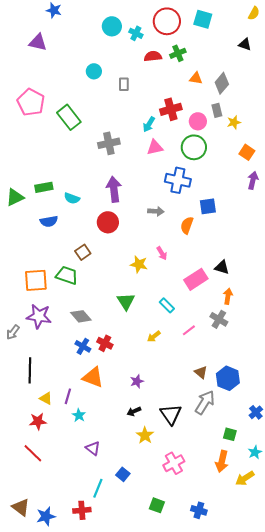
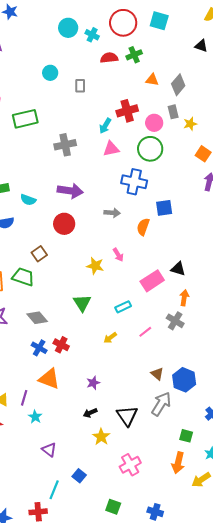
green rectangle: (69, 117) -> (25, 119), turned -65
purple arrow: (114, 189) -> (70, 191), turned 105
cyan rectangle: (167, 305) -> (123, 307), turned -70

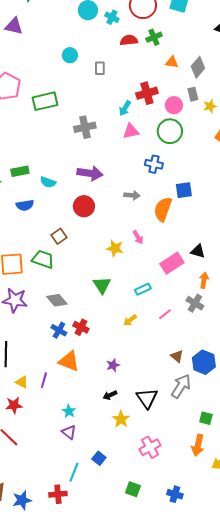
blue cross: (134, 182) -> (154, 164), size x0.7
orange semicircle: (143, 227) -> (163, 209), size x1.4
cyan star: (35, 417) -> (69, 411), moved

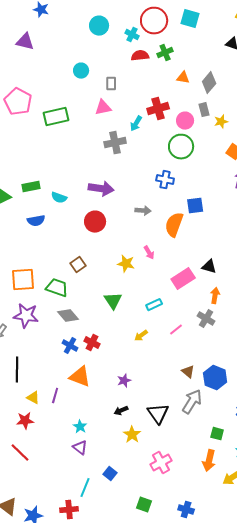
cyan cross: (112, 17) -> (132, 35), moved
gray cross: (85, 127) -> (115, 143), moved
pink triangle: (131, 131) -> (103, 108), moved
brown square: (59, 236) -> (78, 265), moved
green trapezoid: (43, 259) -> (57, 288), moved

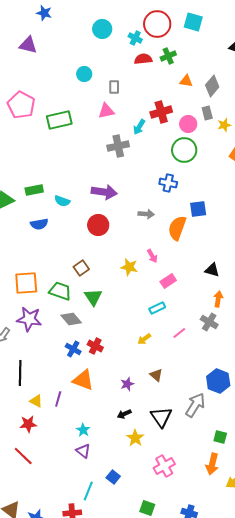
pink rectangle: (183, 279) -> (168, 281), moved, size x0.7
green triangle: (113, 301) -> (93, 297), moved
brown triangle: (188, 372) -> (156, 375), moved

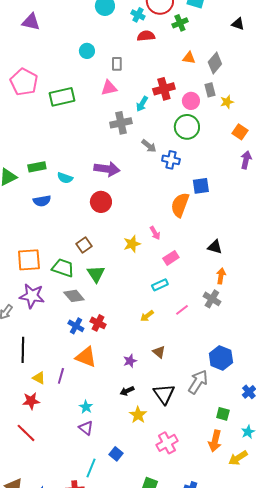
green cross: (168, 56) -> (180, 23), moved
gray arrow: (146, 214) -> (149, 146), moved, turned 35
yellow star: (129, 267) -> (132, 244), turned -30

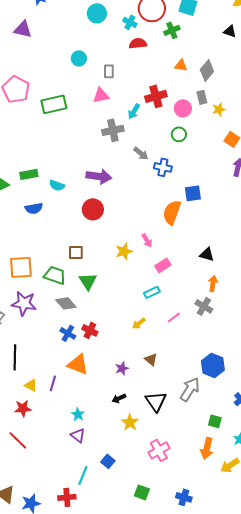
green circle: (187, 127) -> (179, 134), size x0.6
brown square: (84, 245) -> (76, 252), turned 35

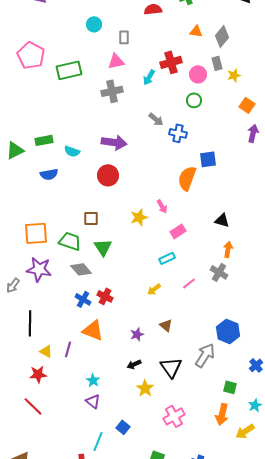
gray cross: (113, 130) -> (112, 91), moved

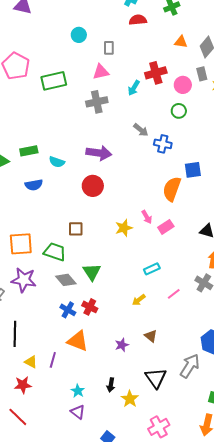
pink rectangle: (178, 231) -> (166, 227), moved
green triangle: (103, 247) -> (92, 272), moved
black arrow: (134, 364) -> (111, 385), moved, turned -56

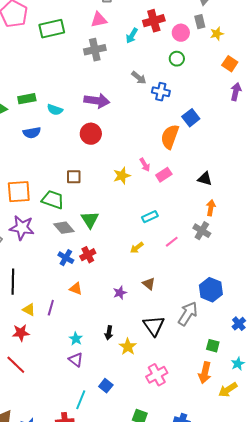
blue square: (193, 170) -> (191, 118), turned -30
red cross: (90, 307) -> (88, 255), turned 35
orange triangle: (78, 341) -> (76, 289), size x0.6

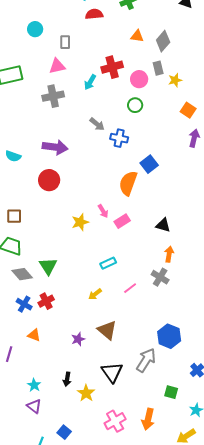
brown square: (74, 177) -> (14, 216), moved
brown triangle: (149, 284) -> (107, 330), size x1.5
orange arrow: (205, 373) -> (148, 419), moved

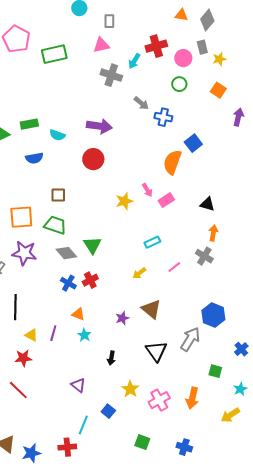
gray cross: (53, 96) -> (111, 75), moved, turned 30
orange square: (188, 110) -> (218, 90), moved
cyan star: (34, 385) -> (84, 335), moved
yellow star: (86, 393) -> (130, 389), moved

